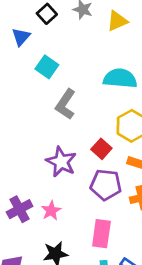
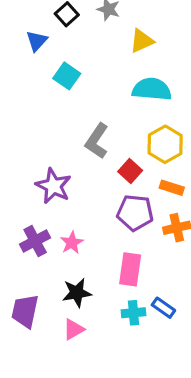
yellow triangle: (117, 21) -> (142, 41), moved
gray L-shape: (65, 104) -> (97, 141), moved
purple star: (61, 162) -> (53, 186), moved

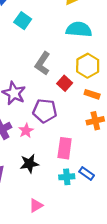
purple pentagon: (135, 213) -> (45, 111), moved
pink triangle: (73, 329) -> (36, 205), moved

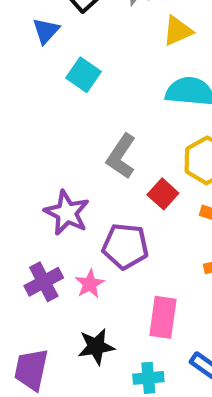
cyan cross: (67, 177) -> (148, 378), moved

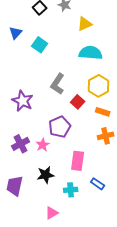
blue triangle: (46, 31) -> (16, 33), moved
purple star: (67, 213) -> (23, 101), moved
purple pentagon: (125, 246) -> (60, 127), turned -30

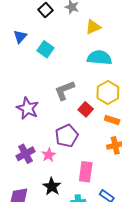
gray L-shape: (58, 84) -> (65, 90), turned 35
black star: (46, 175) -> (52, 187), turned -30

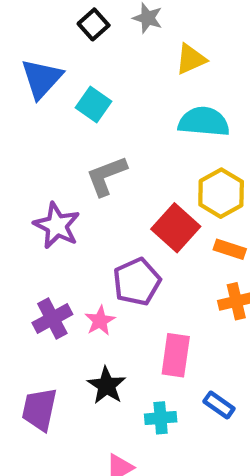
blue triangle: (20, 36) -> (42, 79), size x1.5
gray L-shape: (65, 90) -> (106, 176), moved
red square: (86, 109) -> (176, 228), size x1.5

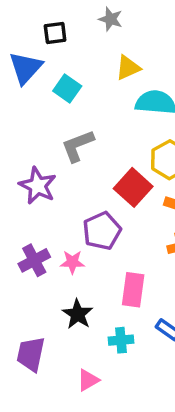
black square: (94, 24) -> (55, 33), moved, turned 35
yellow triangle: (191, 59) -> (128, 68), moved
pink star: (100, 321) -> (72, 262), turned 30
purple trapezoid: (39, 409) -> (31, 354), moved

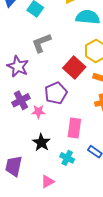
purple cross: (34, 260) -> (21, 100), moved
cyan cross: (121, 340) -> (67, 158), turned 32

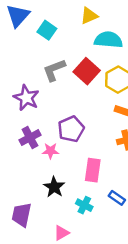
red square: (74, 67) -> (87, 71), moved

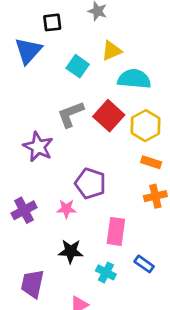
cyan square: (47, 30) -> (78, 66), moved
purple pentagon: (71, 129) -> (90, 183), turned -30
purple cross: (30, 138) -> (24, 210), moved
black star: (54, 187) -> (71, 251), turned -30

